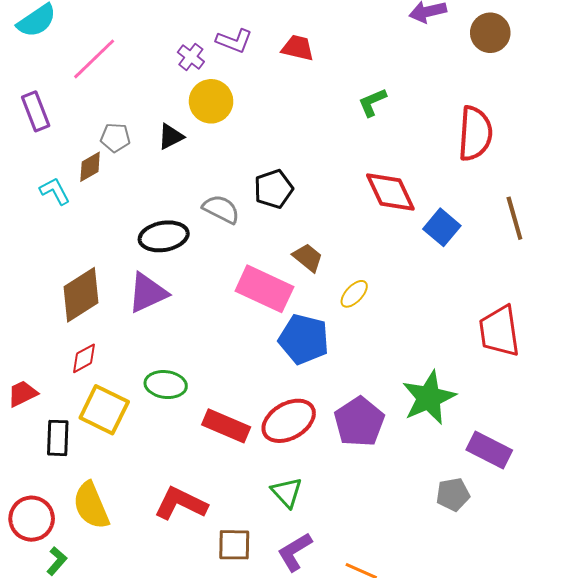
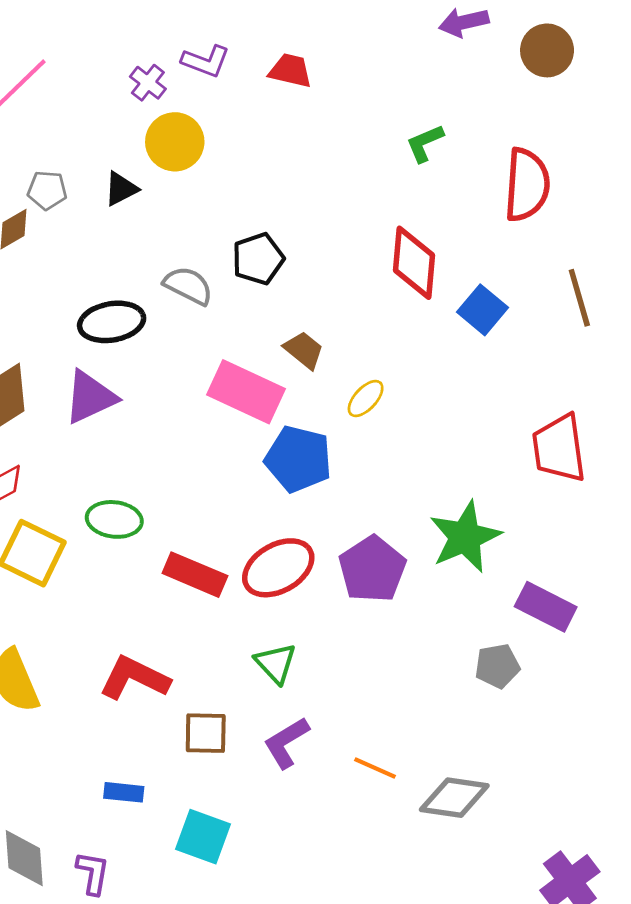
green L-shape: (372, 102) -> (425, 143), moved
red diamond: (390, 192) -> (414, 263), turned 30

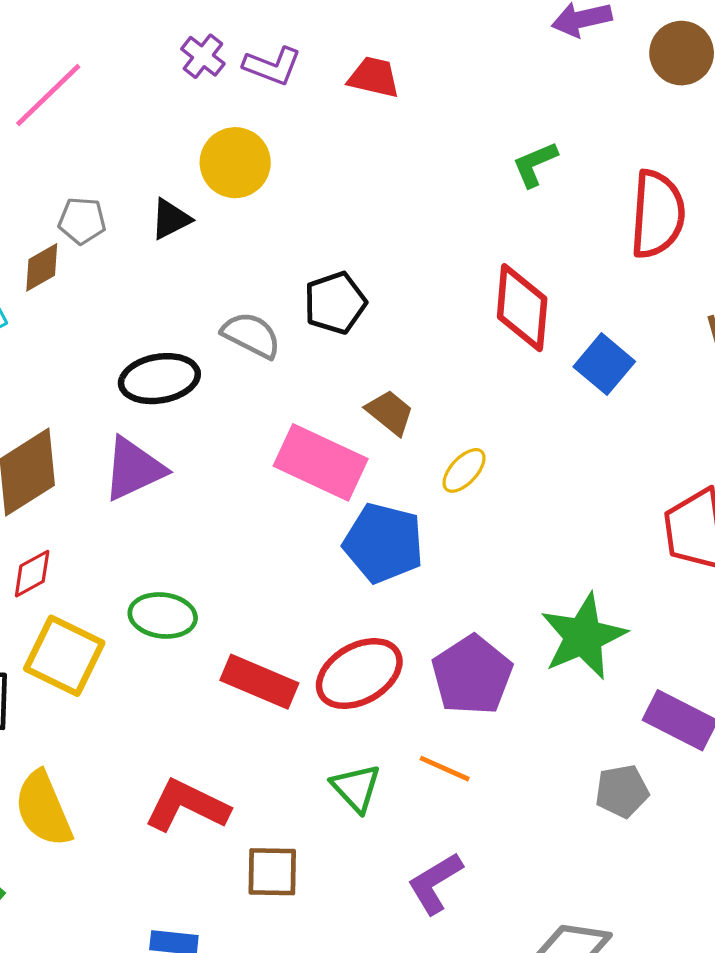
purple cross: (148, 83) -> (203, 56), moved
purple L-shape: (286, 743) -> (435, 883), moved
orange line: (375, 768) -> (445, 769), moved

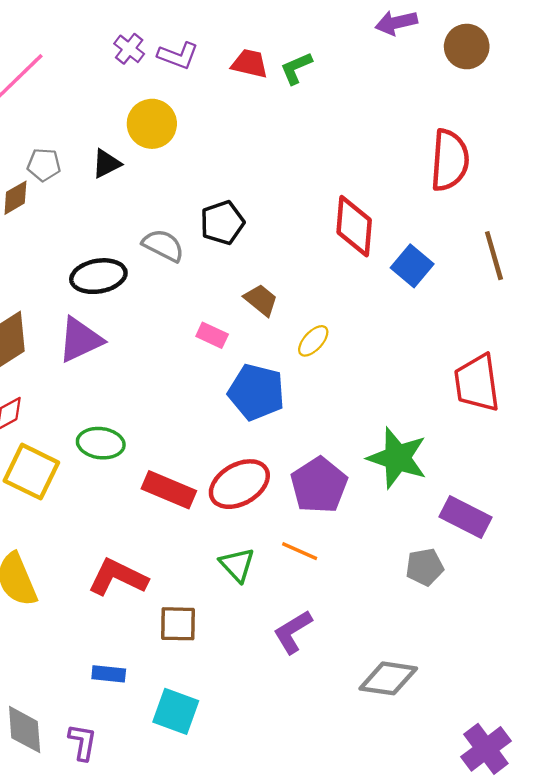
green L-shape: (535, 164) -> (296, 68), moved
pink rectangle: (321, 462) -> (212, 335), size x0.5
green star: (583, 636) -> (397, 458), turned -30

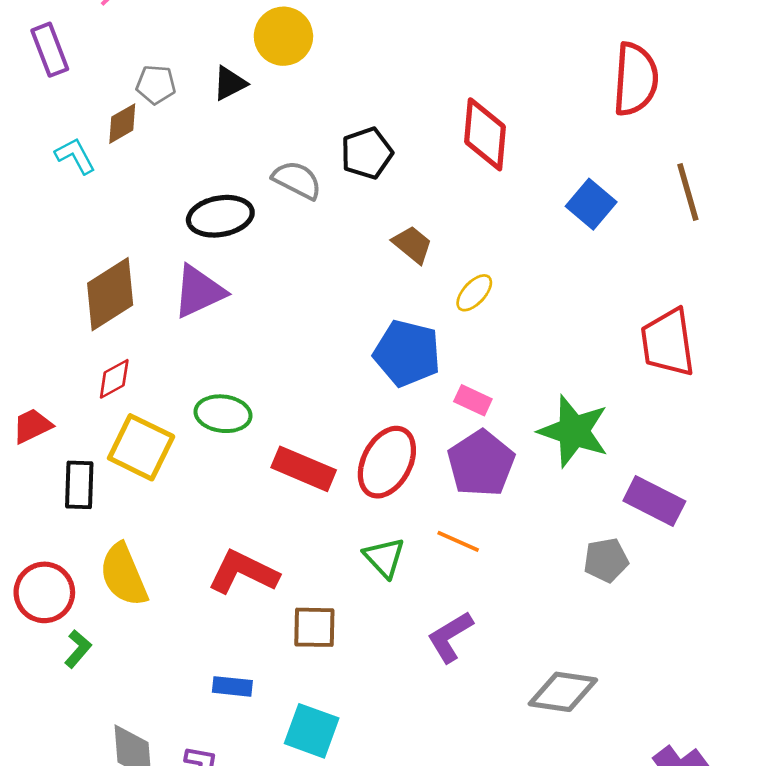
red diamond: (354, 226) -> (485, 134), moved
pink rectangle: (212, 335) -> (473, 400), moved
red ellipse: (239, 484) -> (387, 462), turned -32

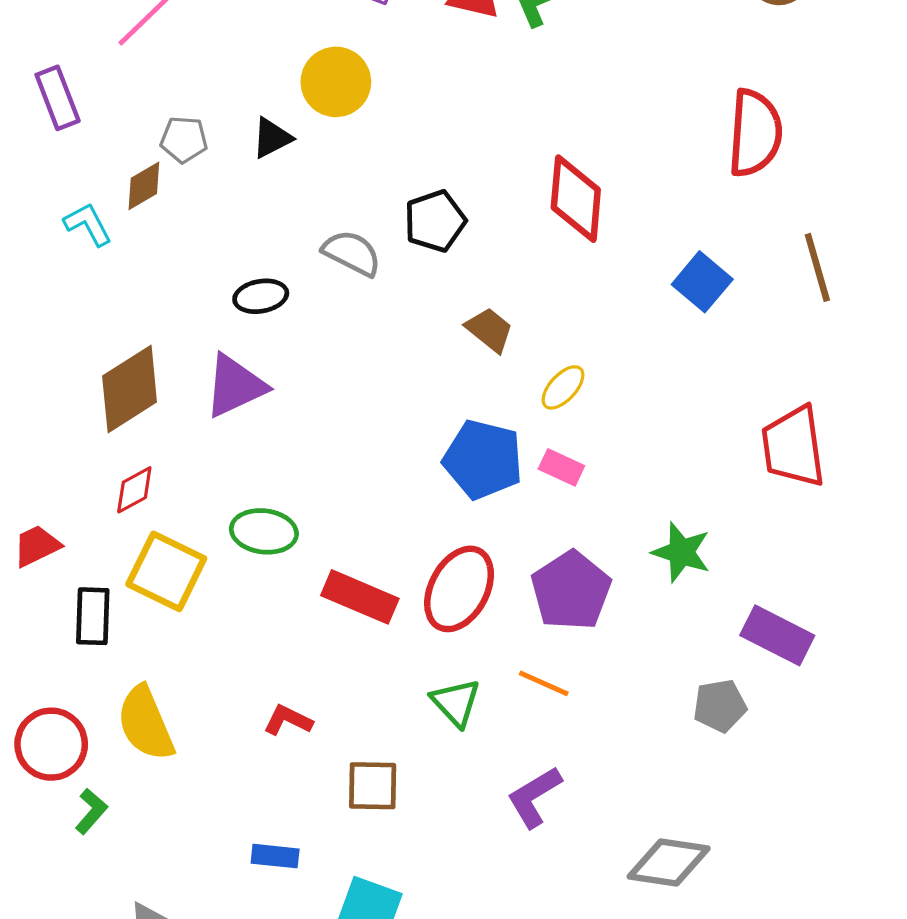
black ellipse: (220, 216) -> (261, 296), size x0.7
pink rectangle: (473, 400) -> (561, 467), moved
green star: (574, 431) -> (681, 552), size x0.7
red L-shape: (243, 572) -> (288, 720), size x0.6

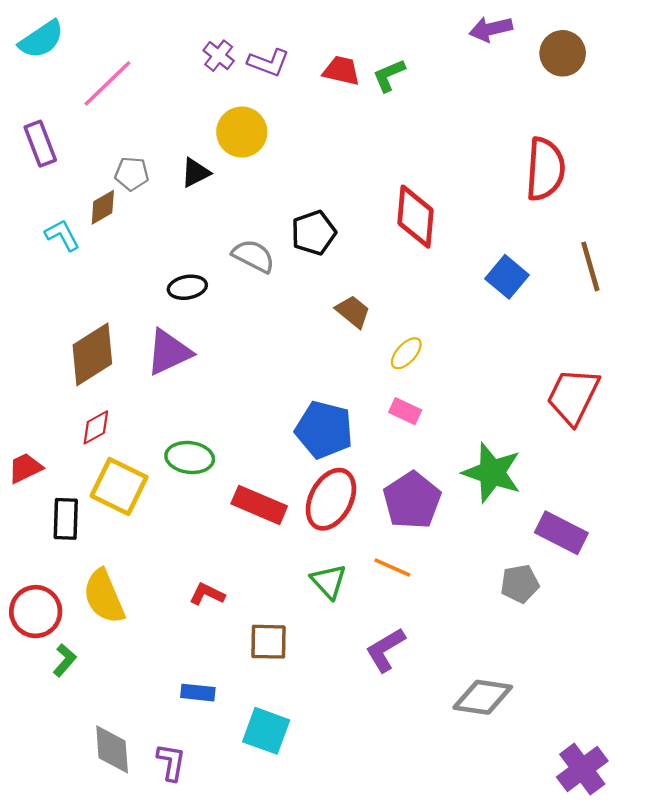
red trapezoid: (793, 447) -> (573, 396), turned 34
blue pentagon: (483, 459) -> (324, 430), moved
green star: (681, 552) -> (492, 473), size x1.4

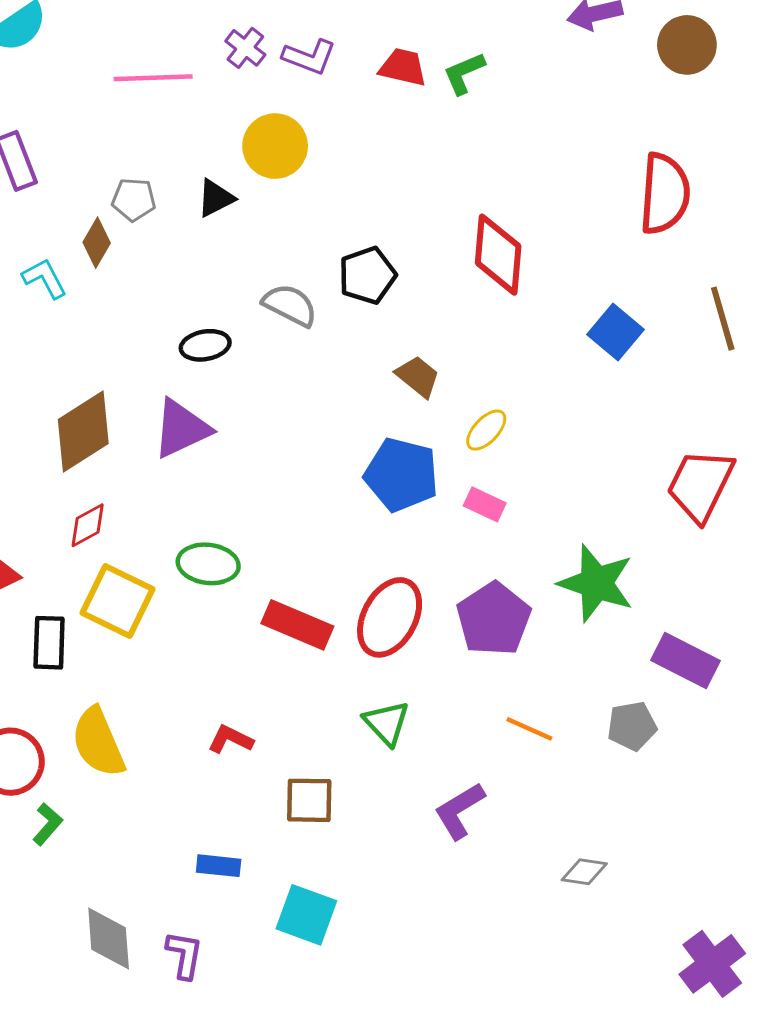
pink line: (107, 83) -> (153, 78), moved, turned 42
brown diamond: (103, 207) -> (97, 243), turned -30
blue pentagon: (324, 430) -> (401, 475), moved
orange line: (392, 568) -> (529, 729), moved
gray diamond: (483, 697) -> (584, 872), size x0.6

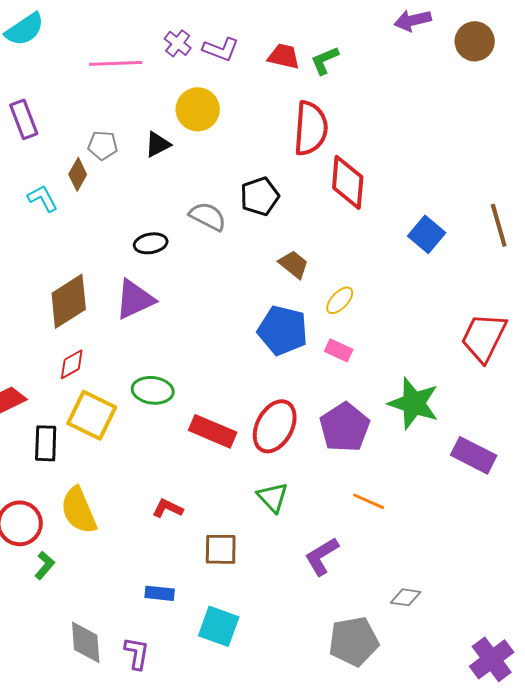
red semicircle: (665, 194) -> (311, 128), moved
gray pentagon: (632, 726) -> (354, 641), moved, size x1.5

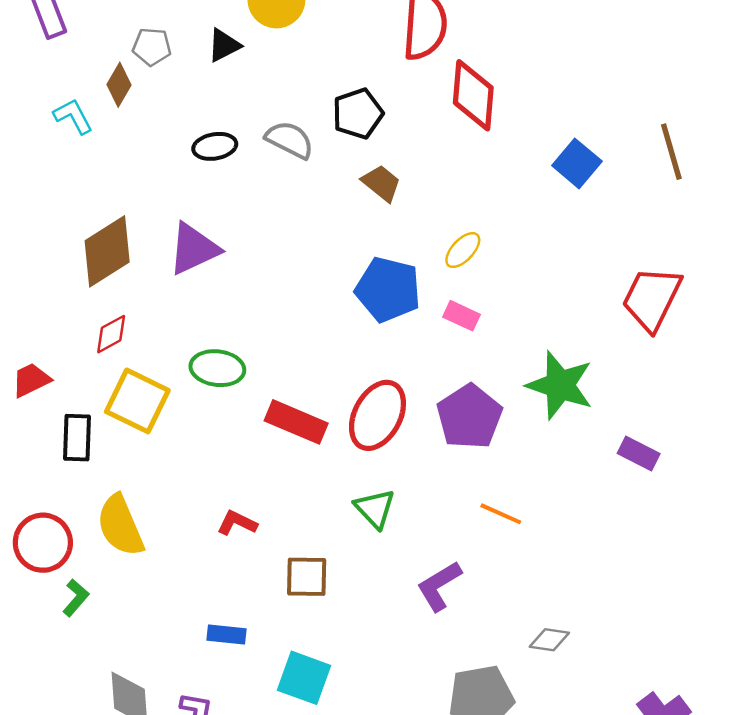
black ellipse: (151, 243) -> (215, 146), moved
brown trapezoid: (294, 264) -> (381, 183), moved
purple rectangle: (474, 455) -> (639, 453), size x0.7

